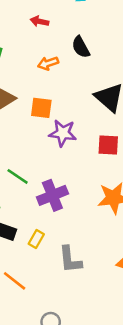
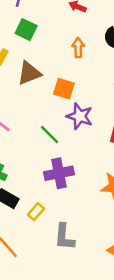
orange arrow: (48, 63) -> (78, 48), turned 96
green line: (18, 176) -> (50, 135), moved

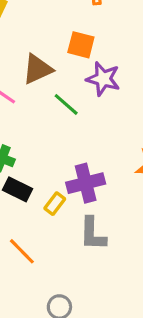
brown triangle: (29, 73) -> (37, 69), moved
purple cross: (59, 173) -> (86, 183), moved

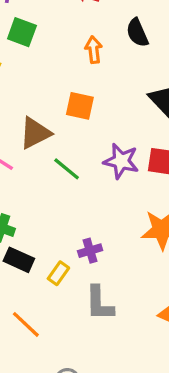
purple star: (103, 79) -> (121, 161), moved
purple cross: (86, 183) -> (90, 251), size x0.6

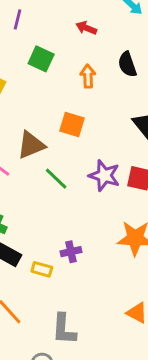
green square: (22, 32) -> (41, 59), moved
yellow rectangle: (58, 273) -> (42, 269), turned 66
gray L-shape: (99, 303) -> (64, 329), moved

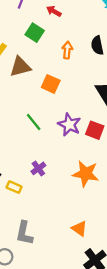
red arrow: (86, 28) -> (54, 11), moved
brown triangle: (31, 145) -> (20, 67), moved
purple cross: (71, 252) -> (38, 168), moved, turned -32

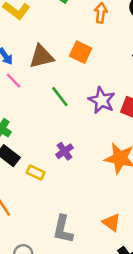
brown triangle: (20, 67) -> (42, 57), moved
gray L-shape: (24, 233) -> (63, 229), moved

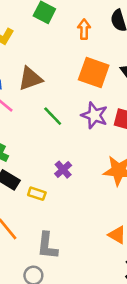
orange square: (81, 52) -> (94, 72), moved, size x1.4
gray L-shape: (63, 229) -> (47, 246), moved

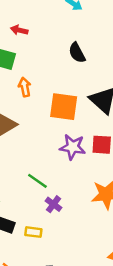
orange arrow: (84, 29) -> (25, 87), moved
green line: (53, 116) -> (37, 181), moved

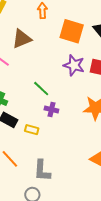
purple cross: (54, 204) -> (51, 109), turned -32

